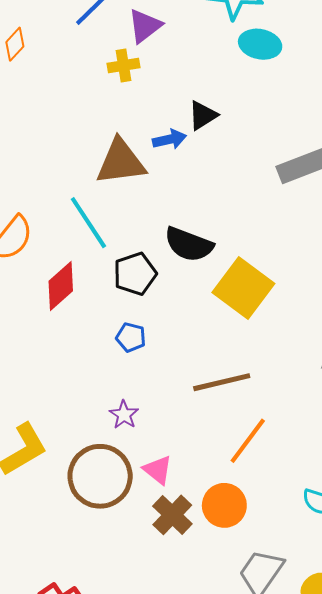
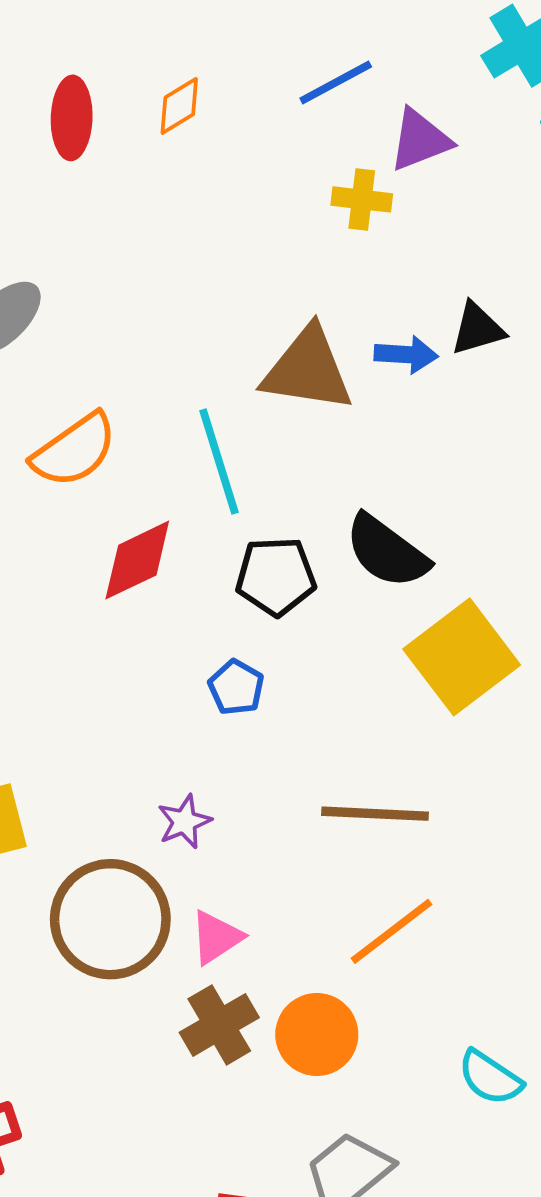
pink triangle: (158, 470) -> (216, 937), turned 32

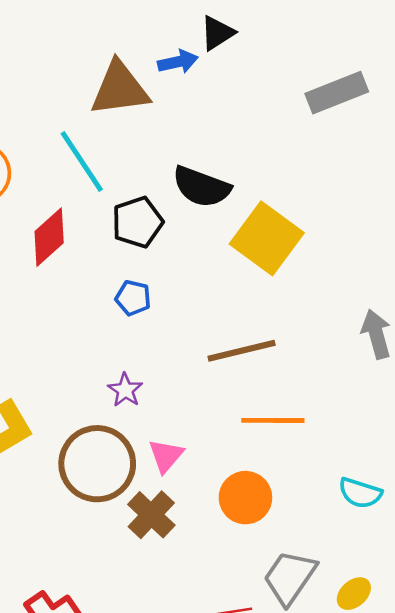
orange line: (392, 931) -> (273, 420), turned 54
brown cross: (219, 1025) -> (151, 515), moved

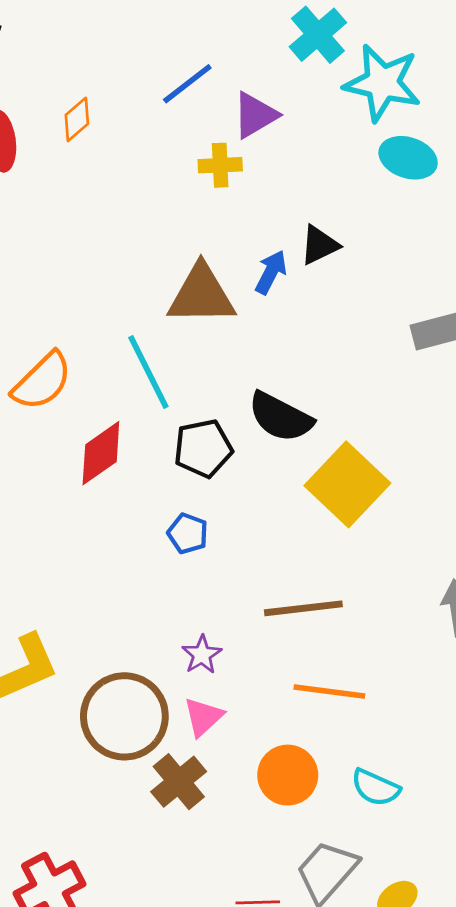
blue arrow: (178, 62) -> (271, 272), turned -57
purple star: (125, 390) -> (202, 655), moved
cyan semicircle: (360, 493) -> (375, 788), moved

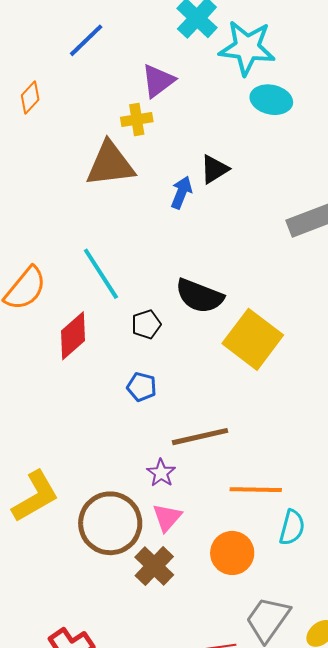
blue line: (187, 84) -> (86, 40), moved
brown triangle: (201, 295) -> (110, 164), moved
black pentagon: (203, 448) -> (146, 324), size x0.7
brown line: (303, 608) -> (200, 437), moved
cyan semicircle: (375, 788) -> (292, 528), moved, turned -93

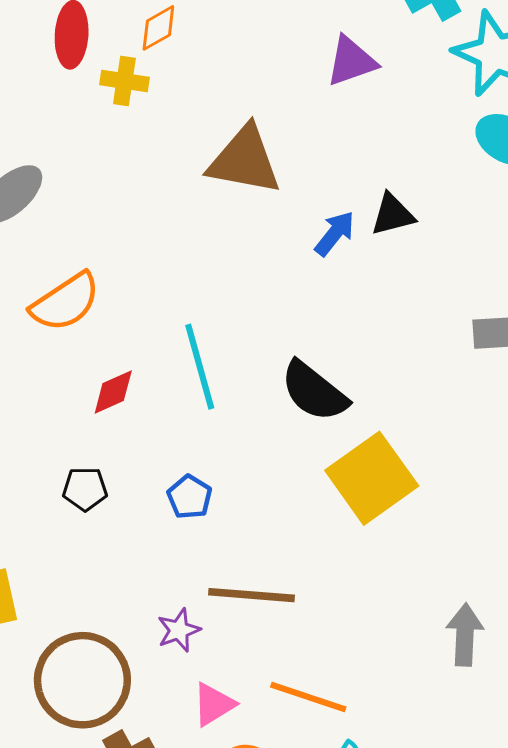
yellow cross: (137, 119) -> (124, 81), moved
cyan line: (101, 274) -> (200, 367), moved
black pentagon: (146, 324) -> (85, 489), moved
red diamond: (73, 336) -> (113, 392), size x0.7
pink triangle: (167, 518) -> (214, 704), moved

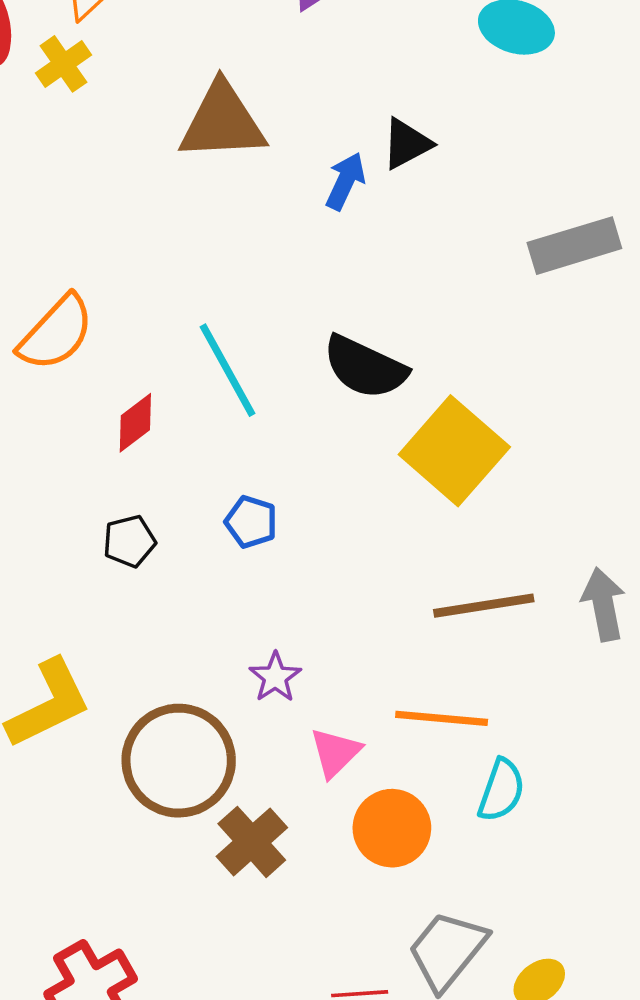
yellow cross: (124, 81) -> (63, 64), turned -30
brown line: (251, 595) -> (484, 606), moved

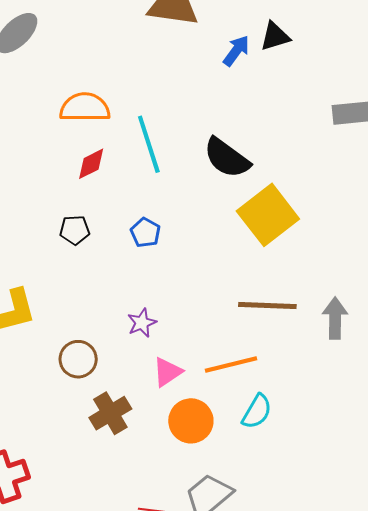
orange semicircle: (56, 333) -> (85, 107), moved, turned -144
orange line: (442, 718) -> (231, 364), turned -30
brown circle: (179, 761) -> (78, 359), size x0.6

